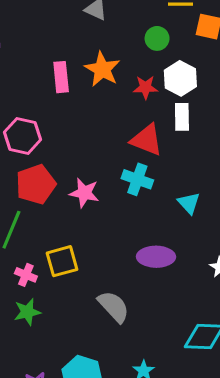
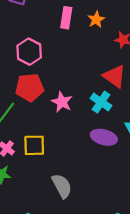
orange star: (102, 69) -> (96, 20), size x0.7
purple ellipse: (156, 257) -> (104, 137), moved

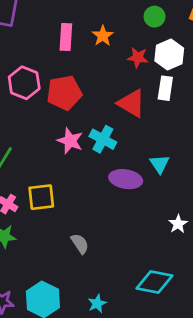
red pentagon: (30, 87) -> (64, 93), moved
cyan cross: (101, 102) -> (103, 139), moved
gray semicircle: (62, 186) -> (80, 244), size x0.7

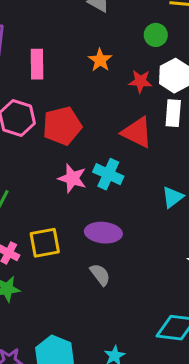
pink rectangle: (66, 37) -> (37, 64), moved
cyan triangle: (160, 164) -> (173, 197), turned 30
purple ellipse: (126, 179) -> (103, 233), moved
gray semicircle: (80, 244) -> (100, 275), moved

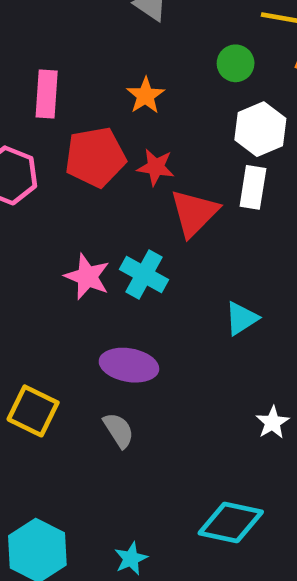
red star: (140, 81) -> (156, 167), moved
red pentagon: (62, 126) -> (95, 157), moved
red triangle: (137, 132) -> (194, 213), turned 44
yellow square: (45, 243) -> (33, 411), moved, turned 32

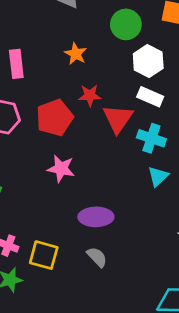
green circle: (236, 63) -> (126, 24), size x1.4
red pentagon: (95, 157) -> (55, 118), moved
white rectangle: (253, 187) -> (150, 97), turned -65
cyan cross: (144, 275) -> (151, 138), moved

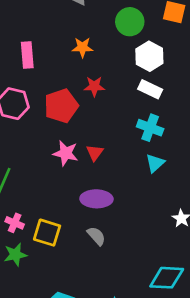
orange star: (76, 54) -> (82, 47), turned -30
red triangle: (118, 119) -> (95, 153), moved, size x0.6

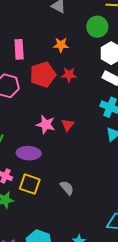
red pentagon: (61, 106) -> (43, 75), moved
purple ellipse: (96, 199) -> (29, 153), moved

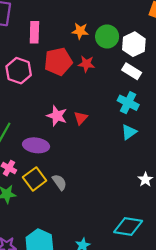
green circle: (97, 27) -> (107, 37), moved
yellow square: (30, 184) -> (35, 179), turned 30
gray semicircle: (67, 188) -> (59, 182), moved

